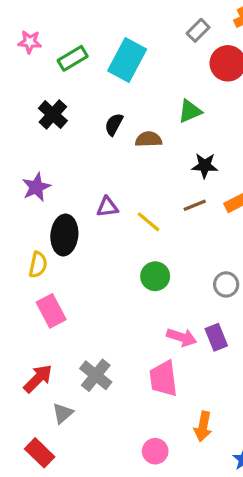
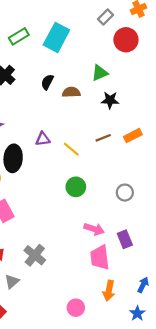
black star: (205, 166) -> (110, 100), moved
purple rectangle: (216, 337) -> (125, 239), moved
pink trapezoid: (163, 379) -> (100, 258), moved

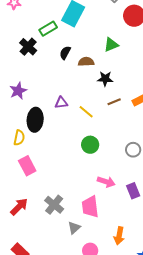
green rectangle: (19, 36) -> (48, 29), moved
black star: (110, 100) -> (105, 79), moved
pink trapezoid: (100, 258) -> (90, 207), moved
gray triangle: (12, 281) -> (74, 228), moved

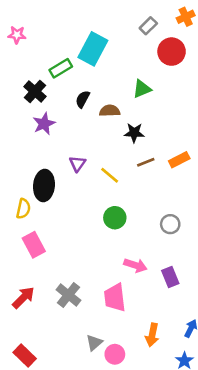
purple star: (18, 91) -> (44, 124), moved
purple triangle: (61, 103) -> (77, 164), turned -48
gray triangle: (74, 228) -> (94, 343), moved

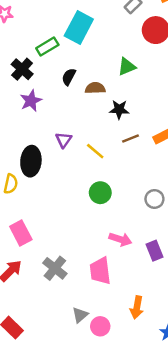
pink rectangle: (34, 245) -> (21, 233), moved

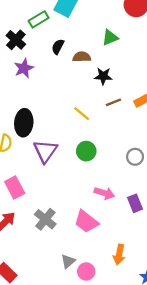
purple triangle: (64, 140) -> (45, 151), moved, size x1.6
pink trapezoid: (100, 271) -> (86, 222), turned -45

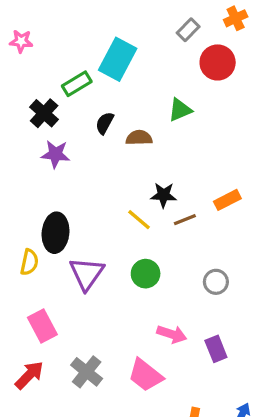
purple star: (24, 68) -> (56, 154), turned 30
black star: (103, 76) -> (164, 195), moved
brown line: (113, 102) -> (185, 220), moved

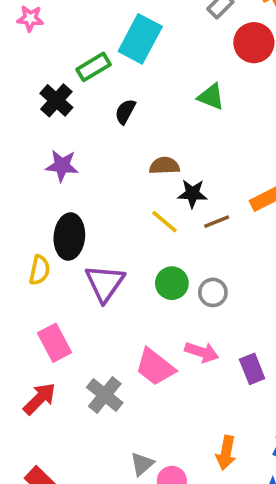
green triangle: (180, 110) -> (211, 97), turned 45
brown semicircle: (139, 138) -> (164, 166), moved
purple star: (56, 154) -> (62, 166), moved
gray circle: (216, 282) -> (213, 292), moved
pink trapezoid: (146, 375) -> (155, 367), moved

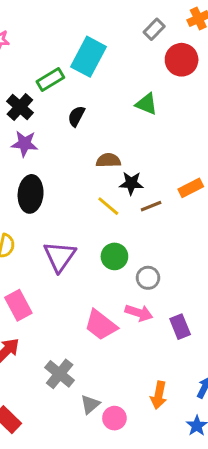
purple star: (62, 166) -> (24, 144), moved
black ellipse: (69, 237) -> (31, 194), moved
gray circle: (213, 292) -> (148, 278), moved
gray cross: (105, 395) -> (60, 374), moved

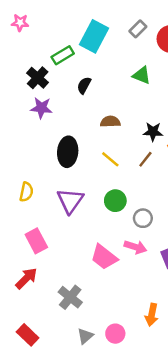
gray rectangle: (154, 29) -> (138, 29), moved
black star: (131, 183) -> (153, 132), moved
black ellipse: (31, 194) -> (68, 152), moved
brown line: (151, 206) -> (145, 159), turned -30
gray triangle: (90, 404) -> (85, 336), moved

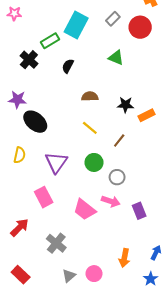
purple star: (41, 108) -> (17, 100), moved
black ellipse: (68, 152) -> (35, 122), moved, turned -55
brown line: (145, 159) -> (119, 140), moved
pink rectangle: (36, 241) -> (44, 197), moved

